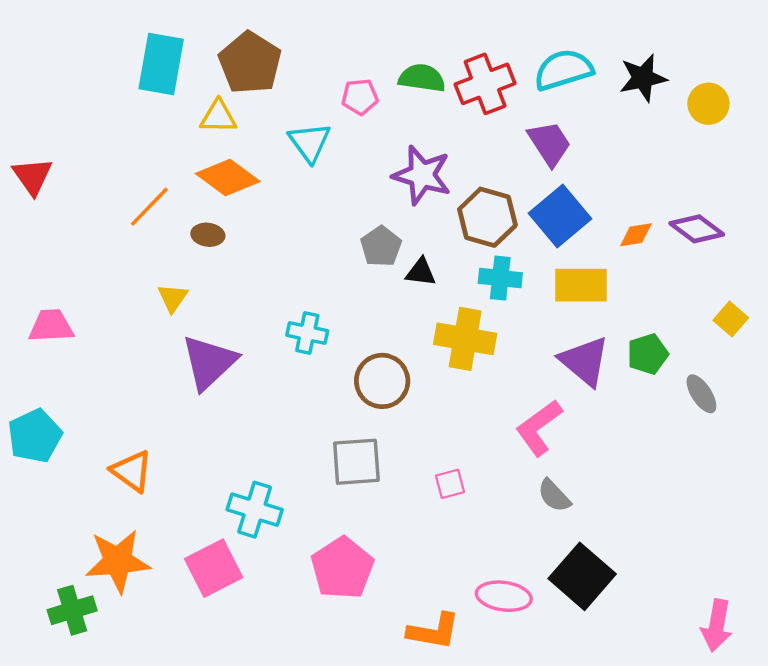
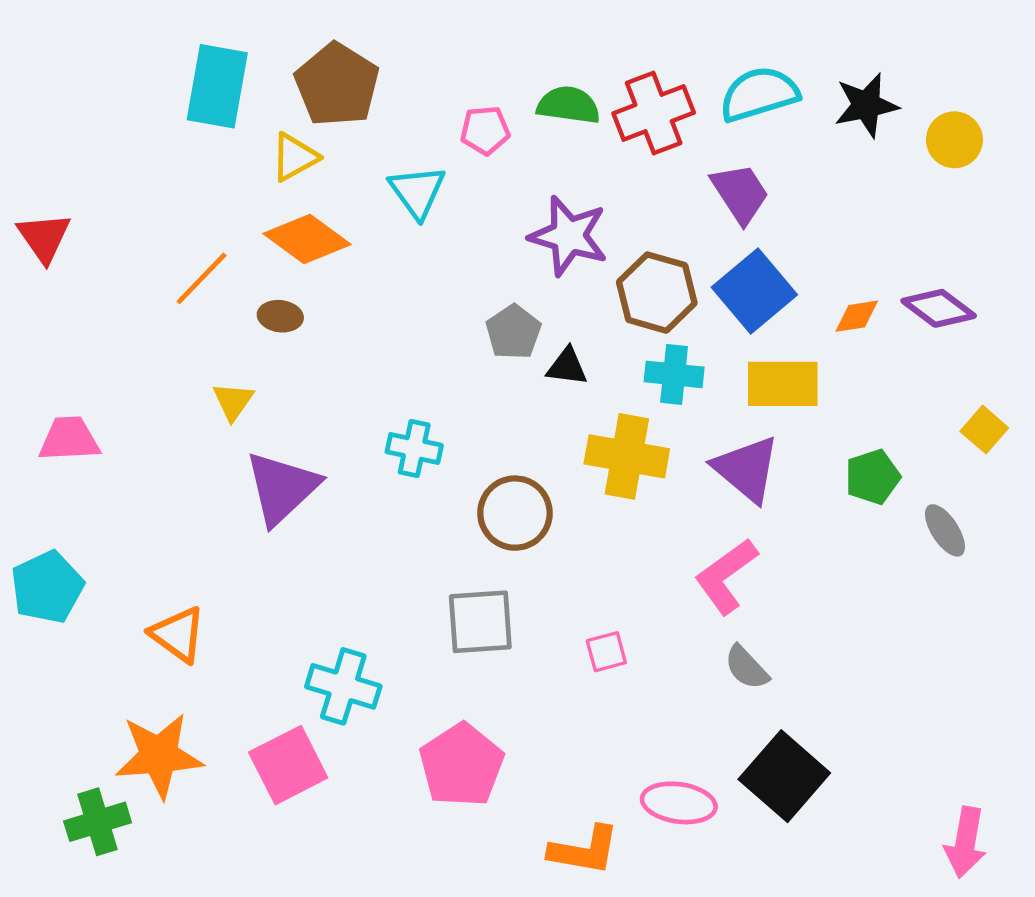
yellow triangle: (218, 117) -> (294, 157), turned -30
purple triangle: (584, 361) -> (747, 469), moved

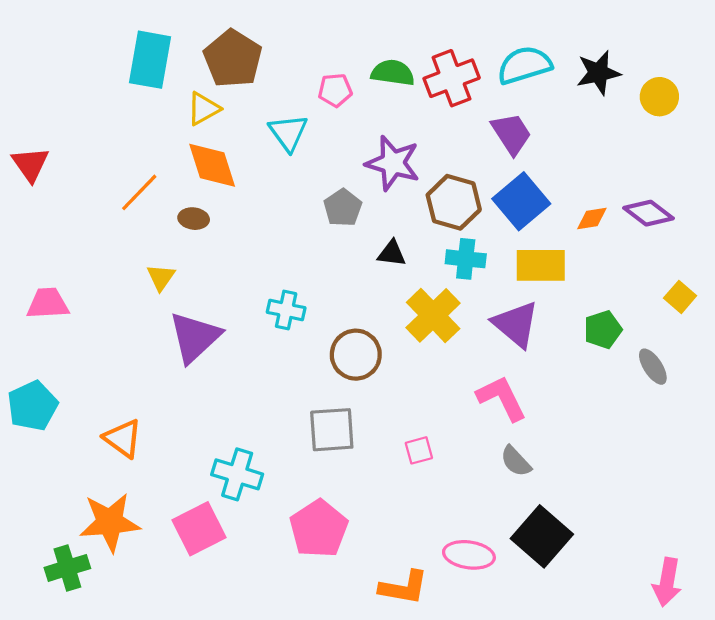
orange diamond: (307, 239) -> (212, 165), turned 36
gray pentagon: (513, 332) -> (343, 208), moved
yellow cross: (627, 456) -> (433, 315), turned 36
pink L-shape: (726, 576) -> (502, 398), turned 100

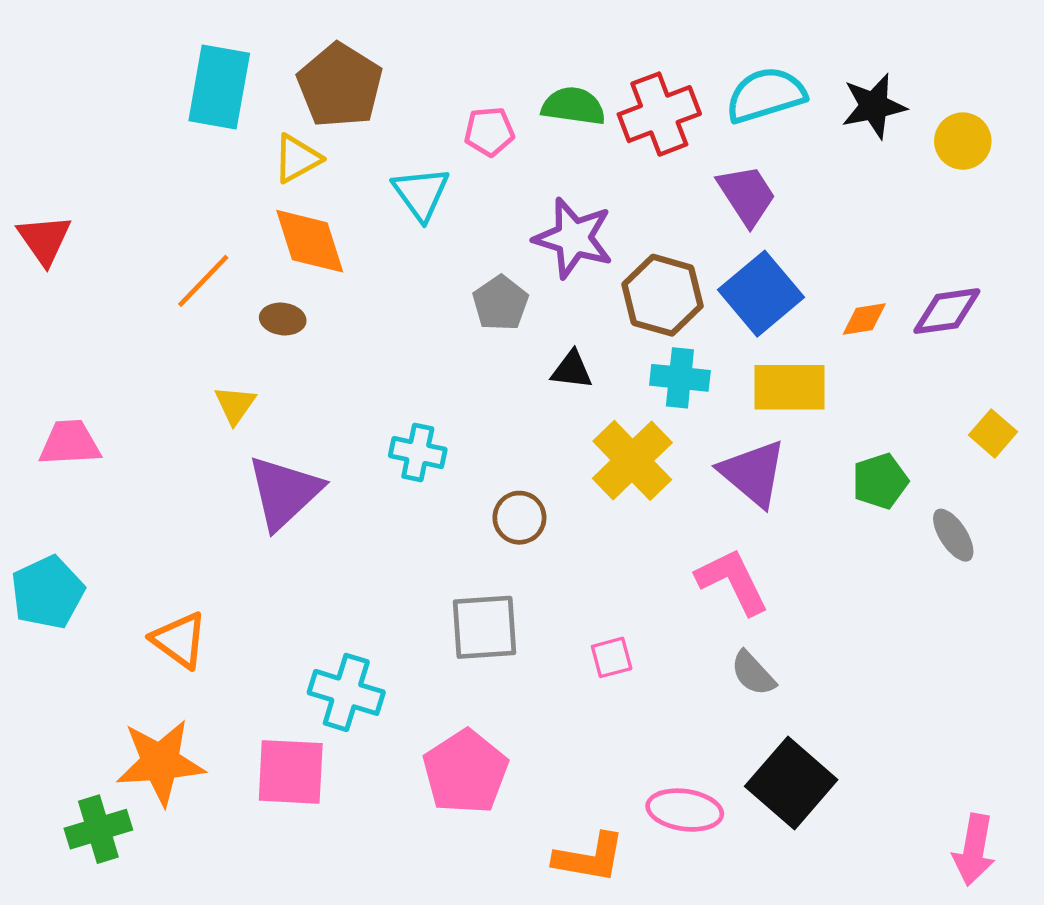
purple diamond: (649, 213) -> (947, 311), turned -45
brown circle: (356, 355) -> (519, 518), size x0.7
pink square: (199, 529) -> (291, 772), turned 30

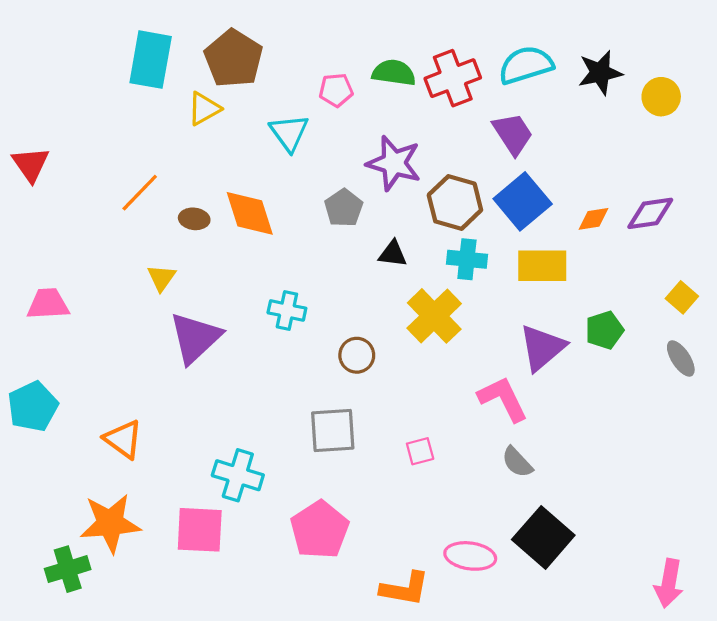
orange diamond: (310, 241) -> (250, 213), moved
purple triangle: (753, 473) -> (542, 348), moved, turned 40
gray ellipse: (953, 535) -> (681, 359), moved

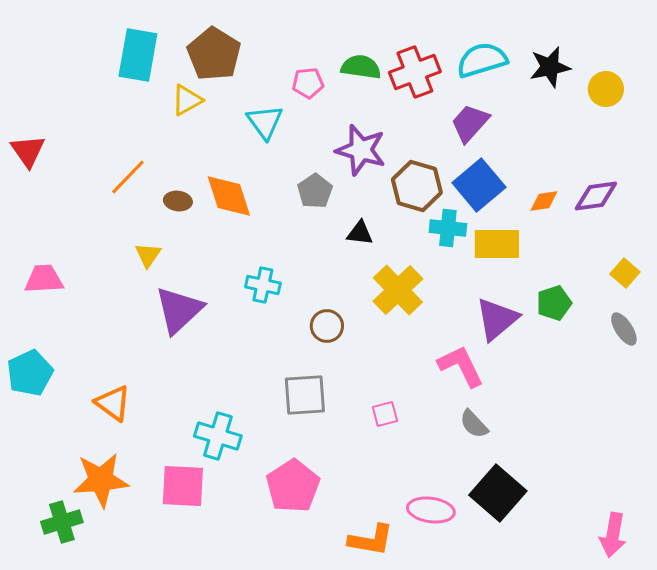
purple trapezoid: (513, 134) -> (470, 123), turned -105
cyan cross: (467, 259) -> (448, 228), moved

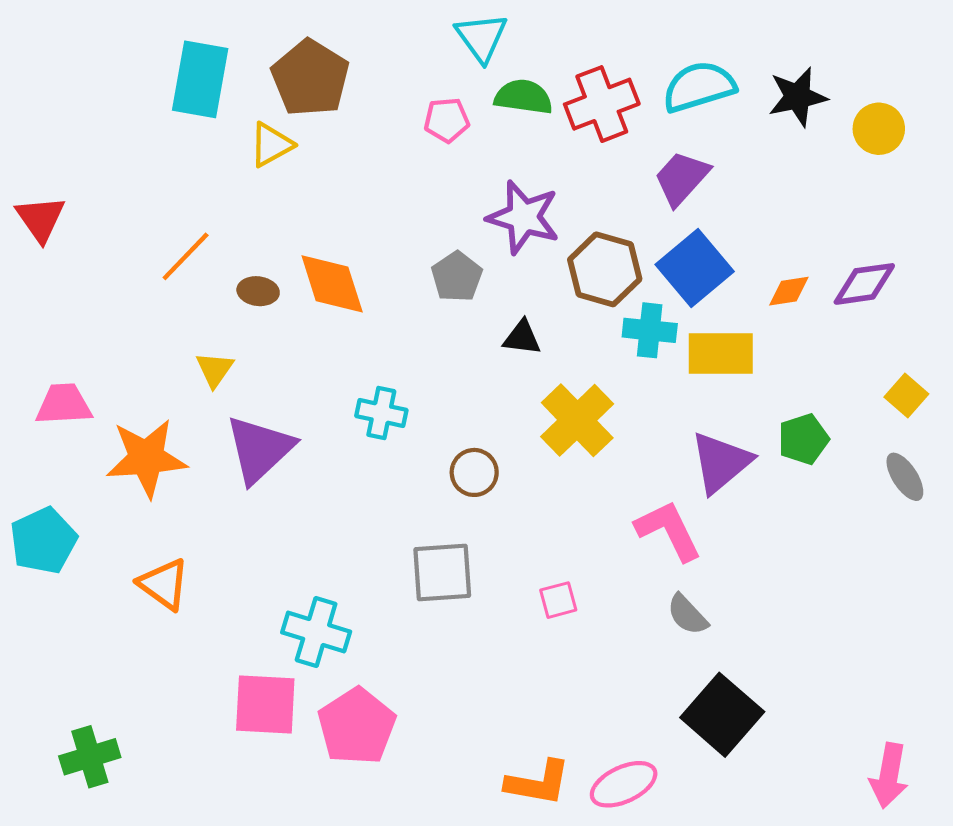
cyan triangle: (265, 122) -> (481, 37), moved
orange star: (101, 480) -> (146, 458), moved
pink pentagon: (293, 486) -> (357, 726), moved
pink ellipse: (431, 510) -> (624, 784), moved, turned -33

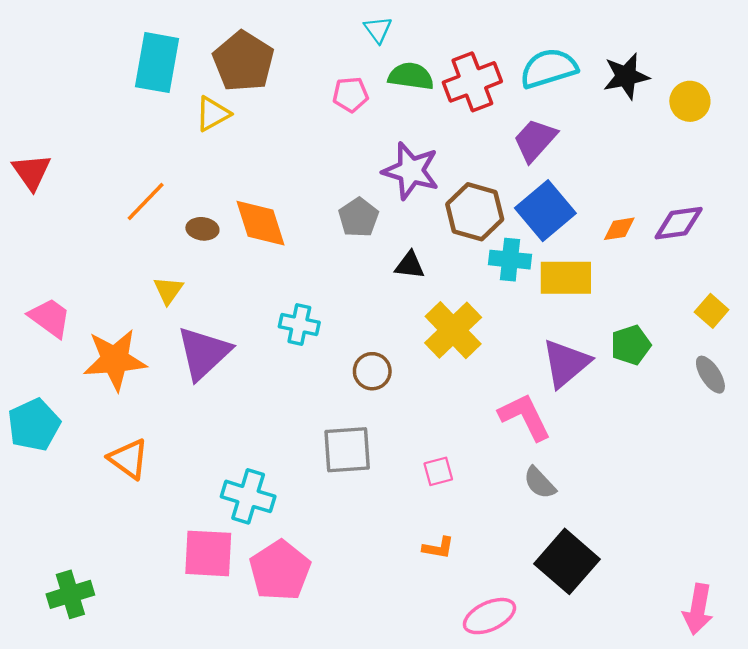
cyan triangle: (481, 37) -> (378, 30), size x0.7
pink trapezoid: (64, 404) -> (50, 318), turned 39
orange L-shape: (538, 783) -> (438, 548), moved, size x0.6

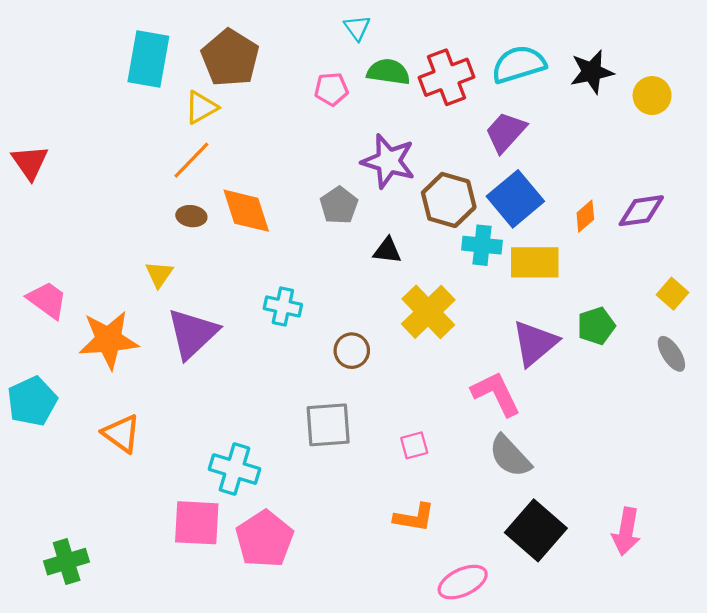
orange line: (146, 201) -> (191, 160), moved
orange diamond: (619, 229) -> (585, 216), turned -32
gray semicircle: (540, 483) -> (510, 456), size x1.4
orange L-shape: (438, 548) -> (414, 517), size x1.4
pink arrow: (698, 609) -> (626, 531), moved

